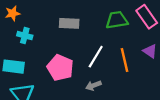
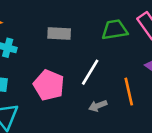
orange line: (125, 60) -> (129, 92), moved
gray arrow: (93, 85) -> (98, 106), moved

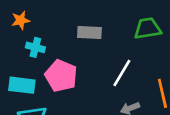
pink pentagon: (49, 85) -> (61, 76), moved

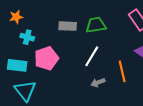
green trapezoid: (148, 28) -> (96, 25), moved
pink pentagon: (61, 76) -> (46, 58), turned 30

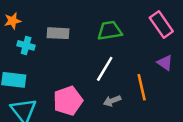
gray rectangle: (68, 26) -> (58, 33), moved
pink pentagon: (46, 58) -> (68, 101), moved

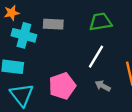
cyan cross: (26, 45) -> (24, 35), size x1.5
gray arrow: (112, 101) -> (103, 86), turned 49

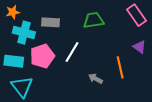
white line: (96, 57) -> (72, 52), moved
pink pentagon: (62, 86) -> (42, 56), moved

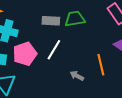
gray rectangle: (51, 22) -> (51, 21), moved

